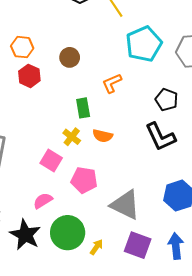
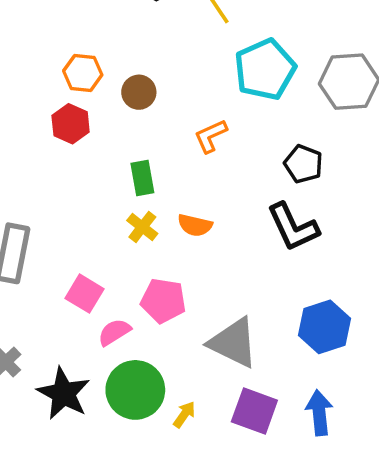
orange hexagon: (22, 47) -> (83, 73), moved
green rectangle: (83, 108) -> (142, 178), moved
pink square: (51, 160) -> (85, 294), moved
pink semicircle: (43, 201) -> (114, 332), moved

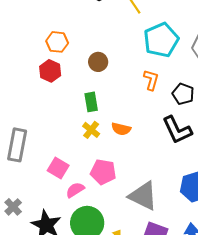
brown circle: (139, 92) -> (98, 62), moved
orange L-shape: (211, 136) -> (151, 80), moved, turned 130

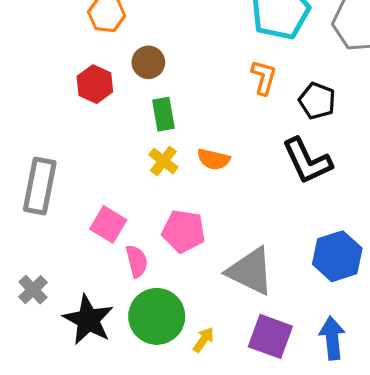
brown circle: (98, 62) -> (148, 62), moved
red hexagon: (50, 71) -> (95, 84), moved
pink semicircle: (75, 190) -> (137, 261), turned 108

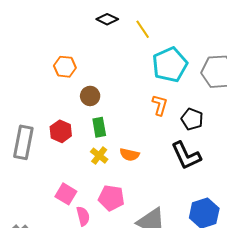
red hexagon: (95, 84) -> (61, 131), moved
gray rectangle: (40, 186) -> (23, 142), moved

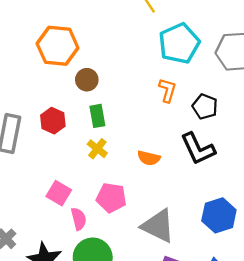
orange hexagon: (65, 67) -> (58, 46), size x1.6
orange semicircle: (129, 155) -> (149, 158), moved

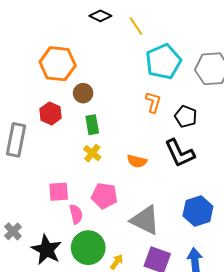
red hexagon: (53, 121) -> (51, 113), moved
pink square: (59, 193) -> (59, 192), turned -35

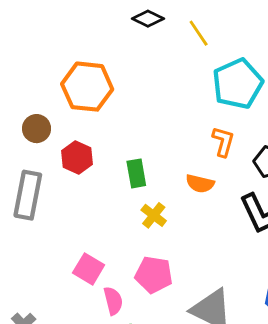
brown circle: (83, 93) -> (37, 129), moved
yellow cross: (92, 153) -> (154, 215), moved
orange semicircle: (137, 161) -> (200, 184), moved
pink square: (59, 192) -> (89, 269), turned 35

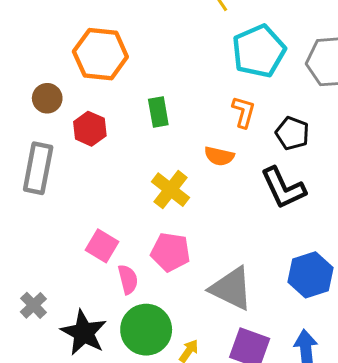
green rectangle: (136, 173) -> (158, 112), moved
yellow cross: (154, 215) -> (170, 190), size x1.4

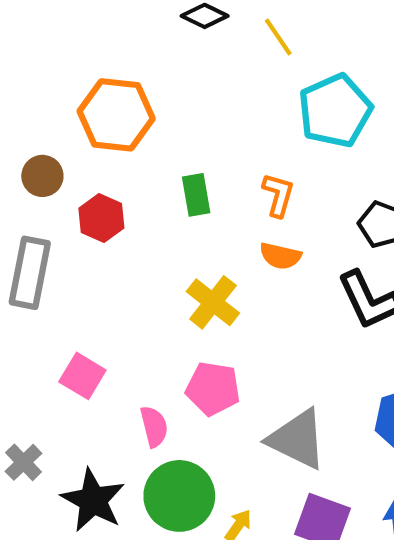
orange L-shape: (244, 112) -> (278, 195), moved
pink square: (102, 246) -> (82, 376), moved

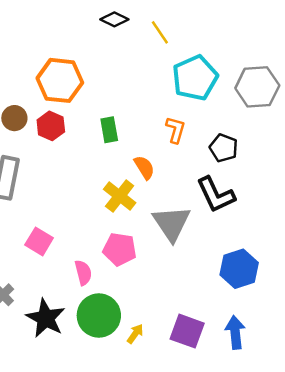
orange L-shape: (278, 195) -> (175, 130), moved
red hexagon: (101, 218) -> (51, 126), moved
orange semicircle: (280, 256) -> (144, 167), moved, turned -135
gray triangle: (297, 439) -> (172, 223), moved, turned 30

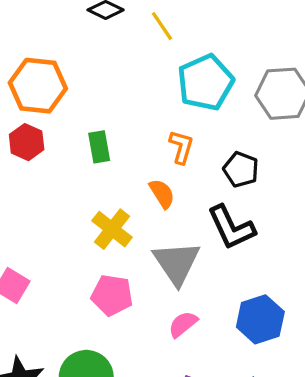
orange semicircle: (144, 167) -> (162, 194), moved
pink semicircle: (83, 273) -> (183, 324), moved, turned -115

